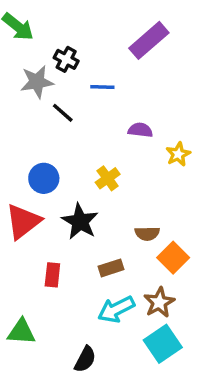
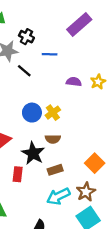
yellow star: (178, 154) -> (98, 82), moved
blue circle: (44, 178) -> (32, 113), moved
black star: (80, 221) -> (33, 153), moved
brown semicircle: (147, 233) -> (53, 139), moved

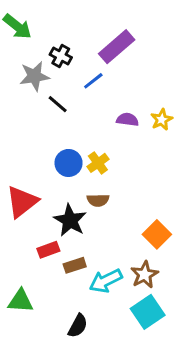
purple rectangle: (79, 25) -> (117, 47), moved
blue line: (50, 54) -> (93, 81), turned -40
brown rectangle: (55, 170) -> (75, 265), moved
red rectangle: (18, 174) -> (48, 250), turned 64

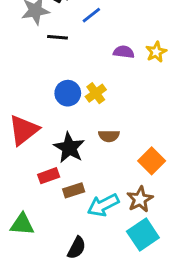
black line: (58, 104) -> (57, 37), turned -36
brown semicircle: (98, 200) -> (109, 136), moved

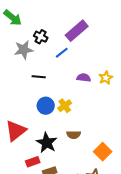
black line: (57, 37) -> (39, 77), moved

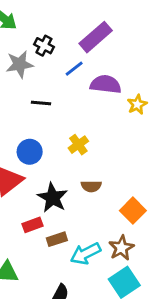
purple semicircle: (84, 78) -> (106, 84), moved, size x1.5
blue circle: (46, 106) -> (30, 152), moved

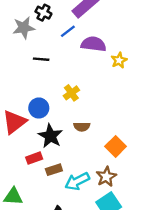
blue circle: (30, 152) -> (39, 108), moved

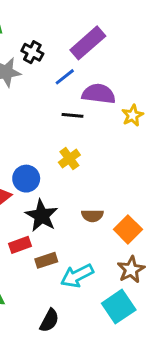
black line: (41, 59) -> (72, 115), moved
brown semicircle: (82, 127) -> (92, 216), moved
brown star: (106, 177) -> (131, 270), moved

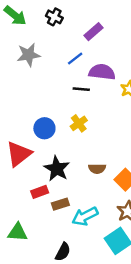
purple rectangle: (88, 43) -> (93, 32), size x0.7
black cross: (32, 52) -> (54, 17), moved
blue circle: (26, 179) -> (44, 128), moved

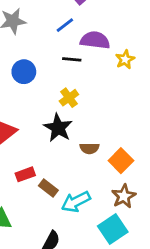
blue circle: (44, 128) -> (24, 72), moved
black star: (57, 169) -> (58, 128), moved
brown rectangle: (60, 204) -> (48, 188), turned 56

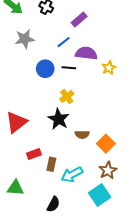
blue circle: (24, 72) -> (45, 69), moved
brown rectangle: (48, 188) -> (51, 164), turned 64

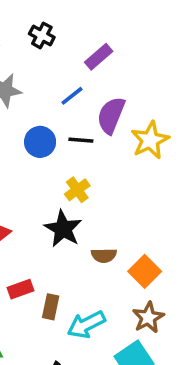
purple semicircle: (86, 53) -> (111, 115), turned -75
yellow star: (109, 68) -> (150, 140), size x1.5

